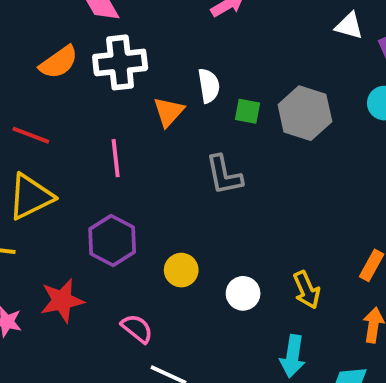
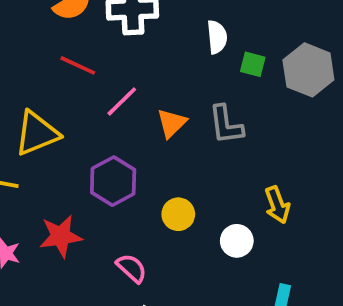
orange triangle: (169, 112) -> (172, 123), moved
red line: (31, 135) -> (78, 65), moved
pink line: (116, 158) -> (122, 101), turned 48
yellow arrow: (307, 290) -> (277, 205), moved

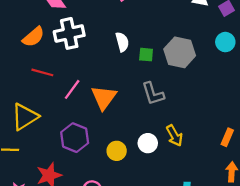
orange triangle: (172, 123) -> (104, 97), size x1.4
gray L-shape: (226, 125) -> (153, 94), moved
white circle: (237, 241) -> (148, 143), moved

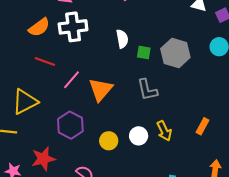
orange rectangle: (227, 137) -> (203, 126), moved

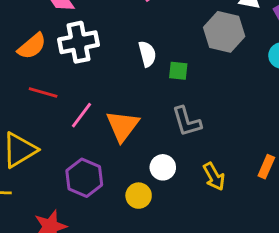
gray hexagon: (175, 53) -> (224, 32), moved
white circle: (139, 136) -> (163, 167), moved

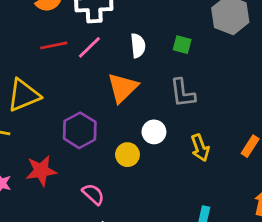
white semicircle: (147, 54) -> (138, 46), moved
red line: (43, 93) -> (54, 45), turned -36
pink line: (81, 115) -> (89, 47), moved

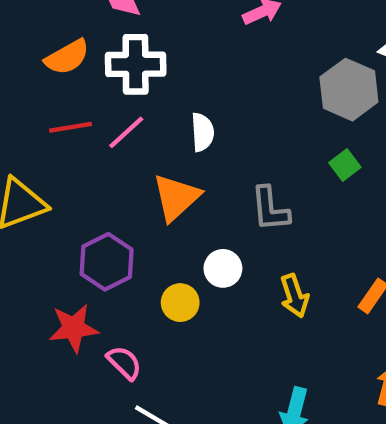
green square: (182, 45) -> (345, 165), moved, turned 36
red star: (41, 171) -> (74, 328), moved

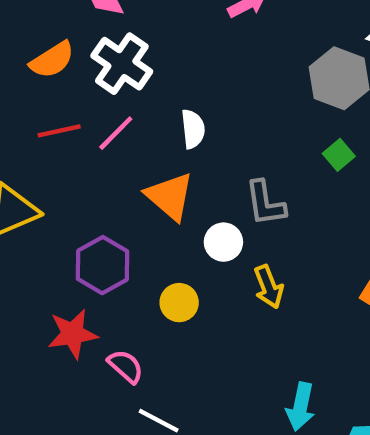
white cross: (136, 64) -> (122, 64), turned 38
orange triangle: (176, 197) -> (170, 196), turned -34
white circle: (223, 268) -> (223, 242), moved
yellow arrow: (295, 296) -> (269, 287), moved

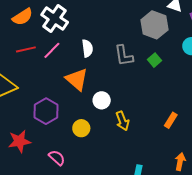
gray L-shape: (265, 203) -> (124, 56), moved
red star: (73, 334) -> (19, 141), moved

